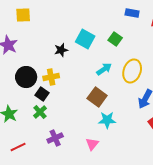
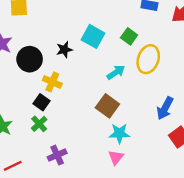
yellow ellipse: (132, 71) -> (148, 59), moved
black circle: (26, 77) -> (30, 59), moved
yellow cross: (51, 77) -> (52, 82), turned 35
pink triangle: (92, 144) -> (116, 157), moved

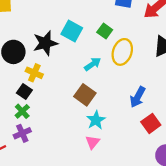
black star: (64, 50) -> (45, 43), size x1.6
cyan star: (119, 133) -> (96, 120), turned -30
purple cross: (57, 155) -> (22, 133), moved

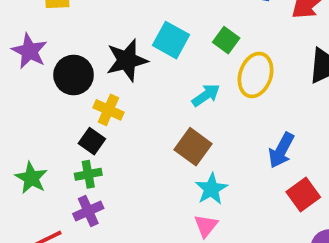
green cross: (22, 111) -> (88, 174), turned 32

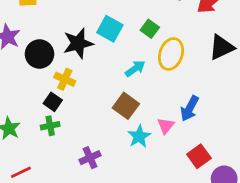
red square: (303, 194) -> (199, 156), moved
purple cross: (88, 211) -> (90, 158), moved
pink triangle: (206, 226) -> (166, 126), moved

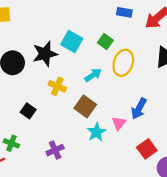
yellow cross: (65, 79) -> (57, 86), moved
black square: (53, 102) -> (28, 111), moved
green cross: (50, 126) -> (11, 143), moved, turned 32

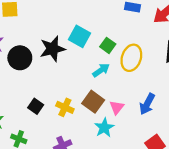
green square: (105, 42) -> (108, 45), moved
yellow cross: (57, 86) -> (65, 107), moved
pink triangle: (119, 123) -> (117, 107), moved

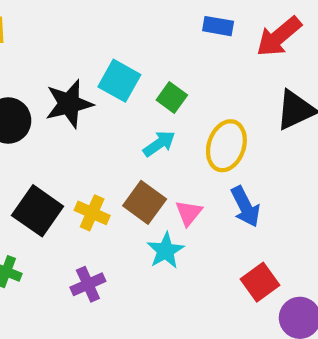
yellow ellipse: (131, 58) -> (226, 146), moved
blue arrow: (147, 104) -> (245, 207), turned -55
black square: (36, 106) -> (38, 211), size x1.6

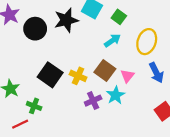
purple cross: (88, 284) -> (93, 101), moved

